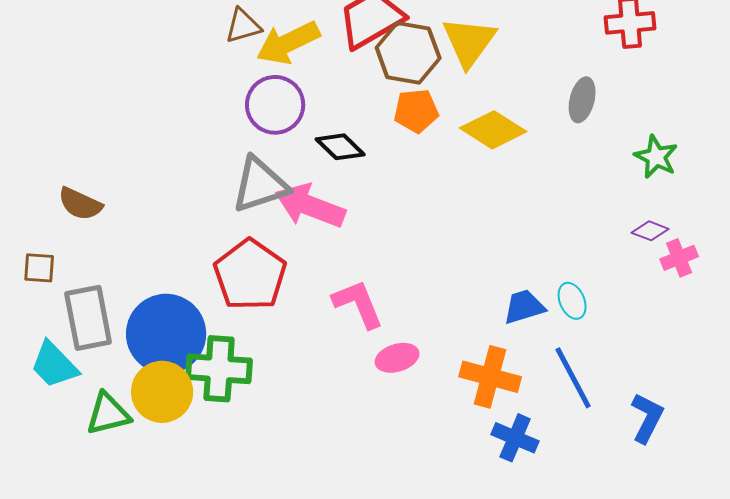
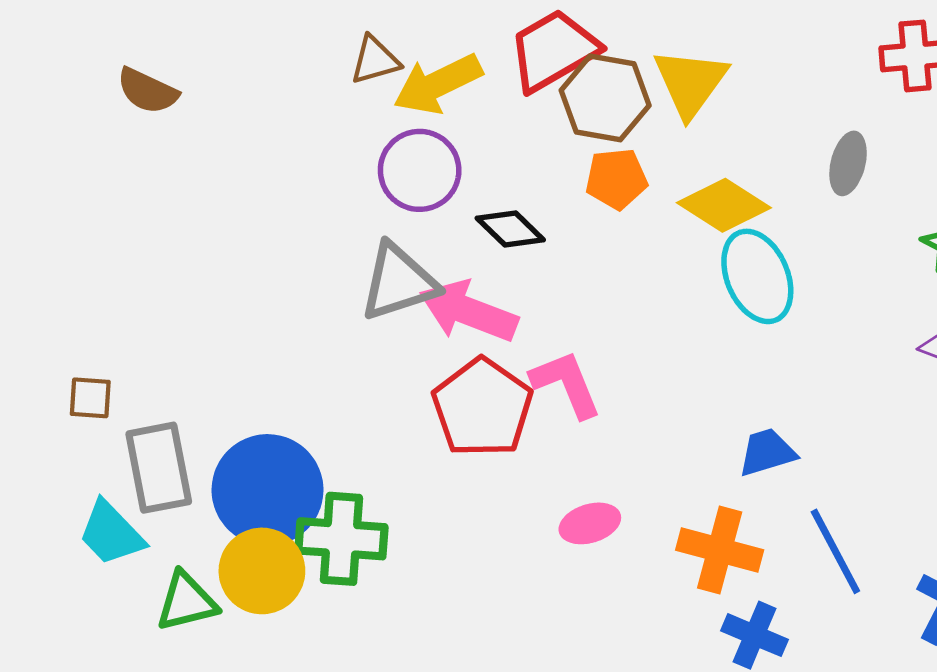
brown semicircle: (80, 204) -> (147, 91), moved
red pentagon: (250, 275) -> (482, 408), moved
cyan ellipse: (572, 301) -> (757, 276), moved, size x1.8
pink L-shape: (358, 304) -> (566, 384), moved

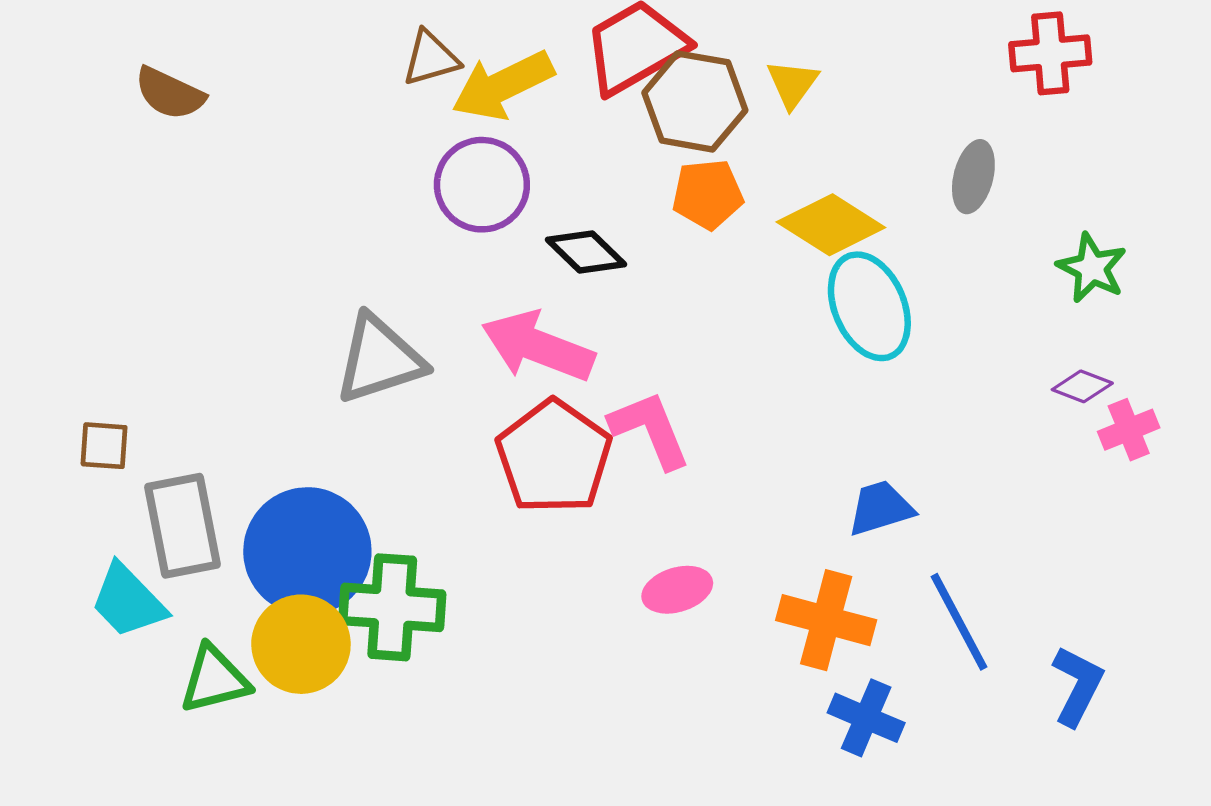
yellow triangle: (690, 82) -> (792, 84), size x0.6
gray triangle: (399, 282) -> (379, 359), moved

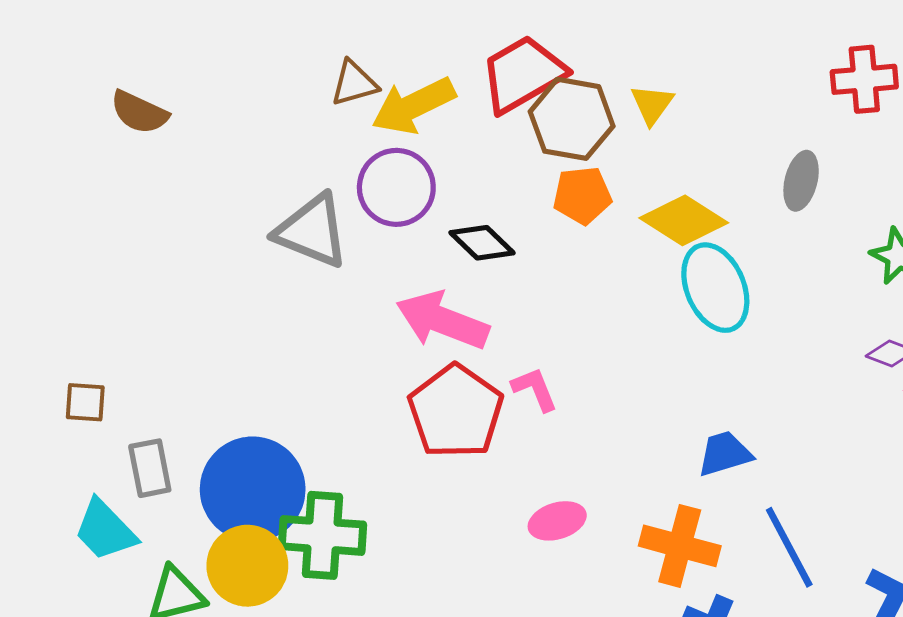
gray triangle: (379, 359) -> (312, 231), moved, turned 40
pink L-shape: (650, 430) -> (535, 389), size x0.7
gray rectangle: (183, 526) -> (150, 468), size x0.7

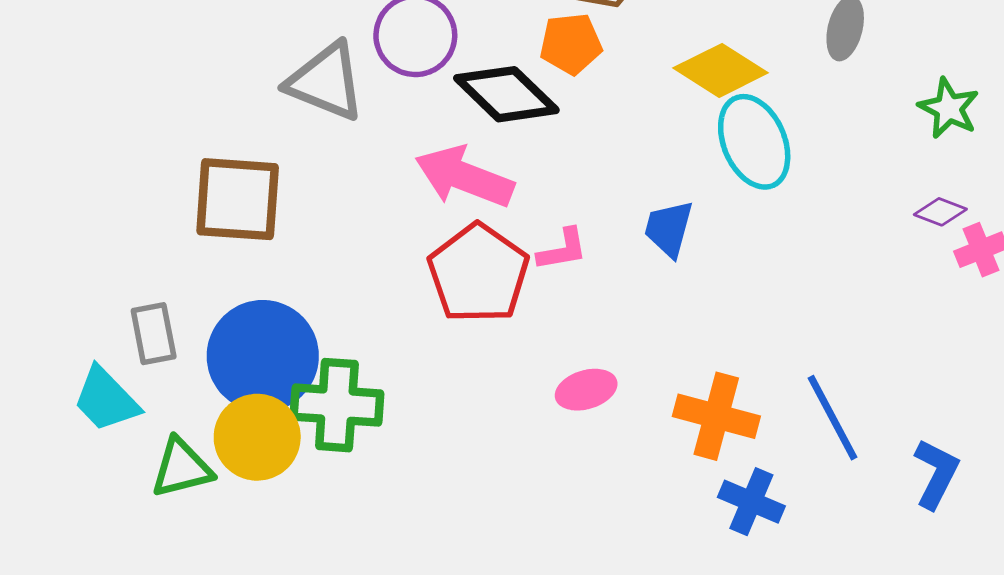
orange pentagon: (582, 195) -> (571, 44), moved
black diamond: (482, 243) -> (506, 94), size x1.5
pink L-shape: (535, 389) -> (562, 250), turned 102
brown square: (85, 402) -> (238, 199), moved, size x2.0
blue trapezoid: (725, 454) -> (669, 229), moved, turned -58

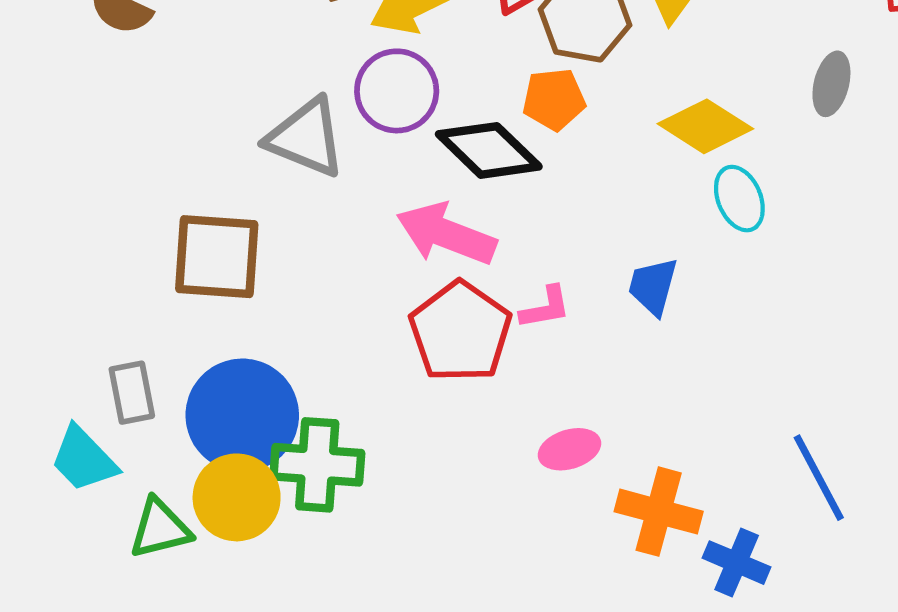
cyan ellipse: (754, 142) -> (739, 199), size x0.7
orange cross: (716, 416) -> (659, 512), moved

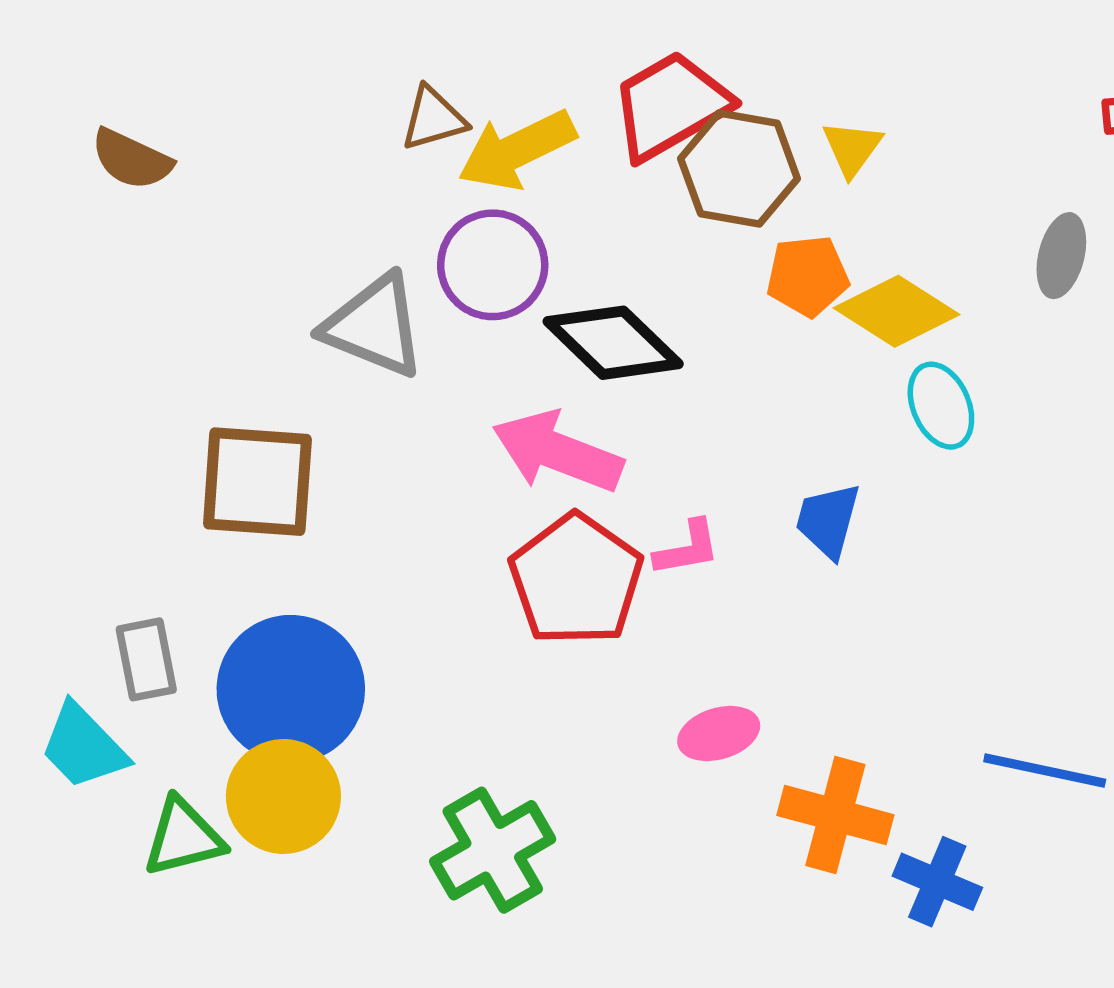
orange pentagon: (554, 99) -> (808, 276), moved
green cross: (317, 465) -> (493, 850), moved, turned -34
blue line: (819, 478) -> (1045, 771), turned -50

